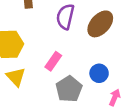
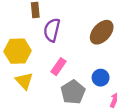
purple semicircle: (65, 17) -> (52, 30), moved

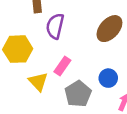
yellow triangle: (24, 81) -> (38, 82), moved

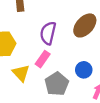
purple semicircle: (55, 26) -> (48, 33), moved

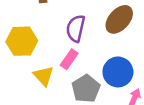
blue circle: (84, 70) -> (118, 72), size x1.5

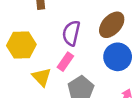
blue circle: (118, 72) -> (118, 57), moved

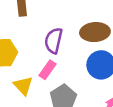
brown ellipse: (112, 25) -> (95, 32), turned 44

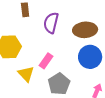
purple semicircle: (54, 41) -> (51, 23), moved

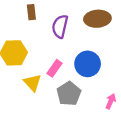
brown ellipse: (85, 30) -> (97, 19), moved
blue circle: (90, 57) -> (88, 64), moved

